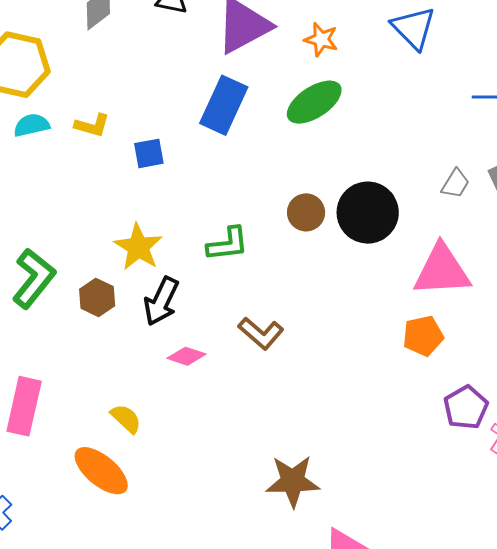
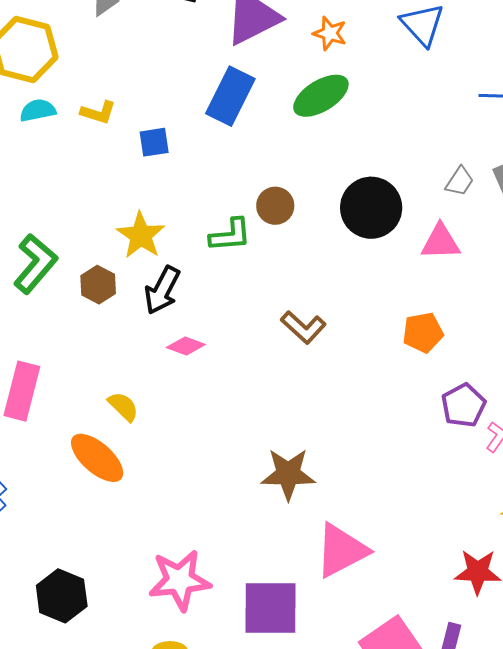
brown circle: (306, 212) -> (275, 206), moved
pink triangle: (442, 270) -> (441, 242), moved, size x0.7
brown L-shape: (261, 333) -> (303, 327), moved

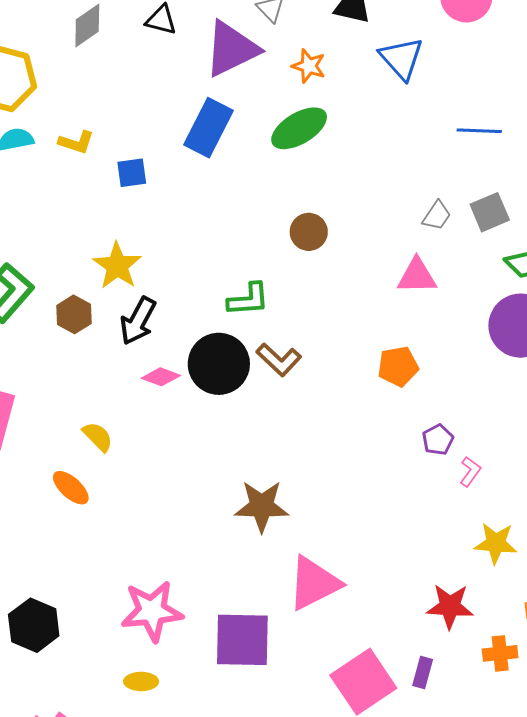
brown circle: (275, 206) -> (309, 232), moved
black circle: (371, 208) -> (219, 364), moved
green L-shape: (230, 235) -> (248, 299), moved
purple pentagon: (463, 405) -> (438, 440), size x0.7
orange ellipse: (97, 458) -> (71, 488), size x0.7

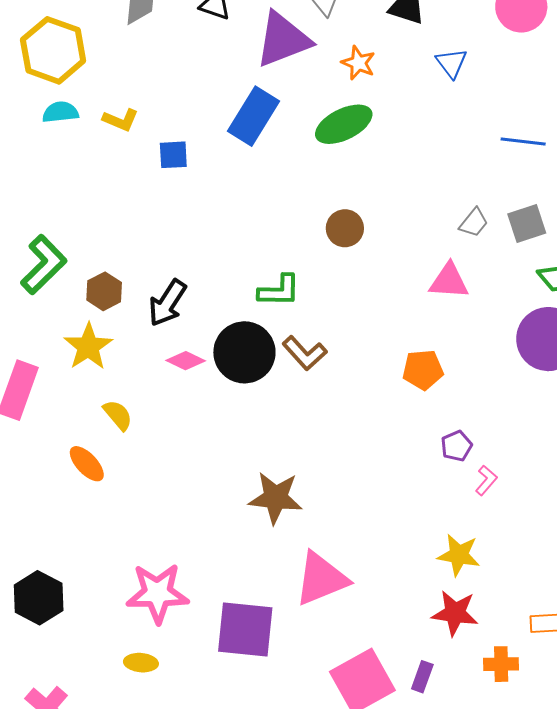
blue triangle: (401, 58) -> (451, 63), size x0.7
yellow star: (117, 266) -> (88, 347), moved
yellow star: (496, 543) -> (459, 555), moved

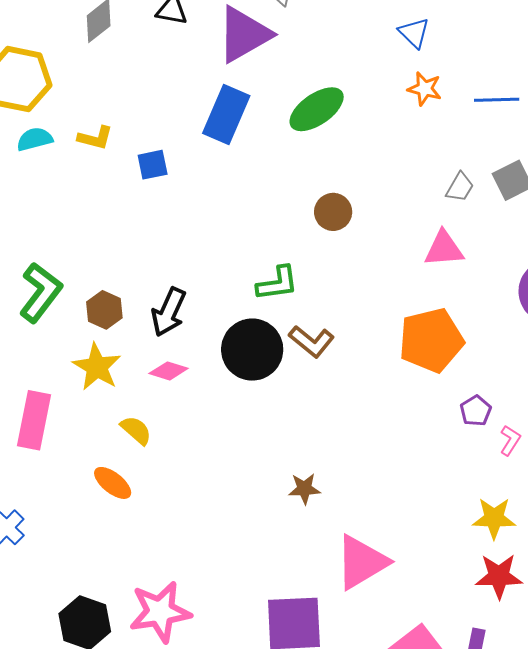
orange star: (358, 63) -> (425, 89), moved
pink diamond: (186, 361) -> (169, 371), moved
orange pentagon: (423, 370) -> (431, 340), size x1.6
brown star: (276, 498) -> (304, 489), size x0.6
pink star: (157, 593) -> (160, 612), moved

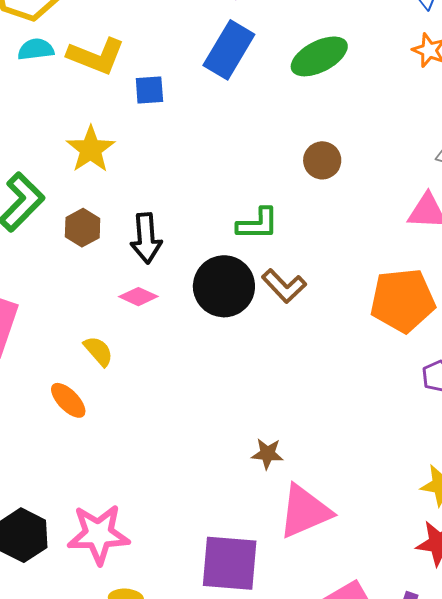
yellow L-shape: (95, 138) -> (96, 56), size x1.6
black arrow: (169, 312) -> (146, 238), turned -36
yellow star: (97, 367) -> (91, 149), moved
brown star: (304, 489) -> (267, 454), moved

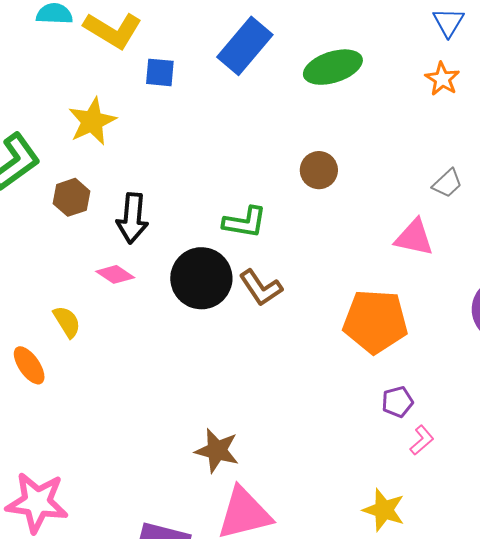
brown star: (267, 454) -> (217, 451), size x1.4

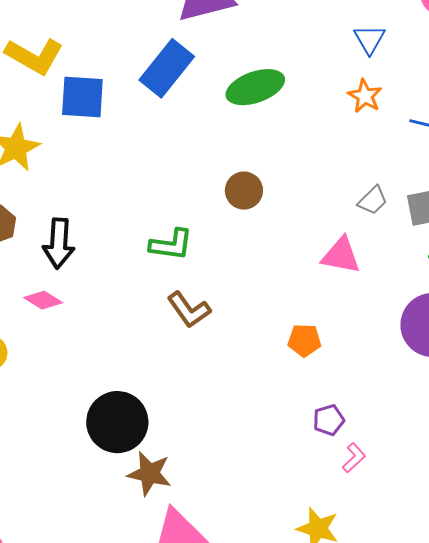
blue square: (160, 72) -> (82, 97), size x1.5
black circle: (201, 278) -> (117, 422), moved
orange pentagon: (375, 321) -> (304, 340), size x0.5

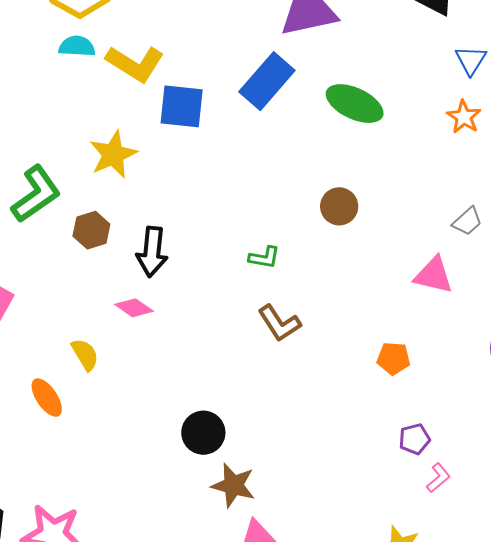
green ellipse: (255, 87) -> (355, 104), turned 42
green L-shape: (171, 245) -> (264, 257), size x0.7
black circle: (117, 422) -> (203, 433), size x0.7

